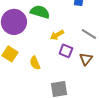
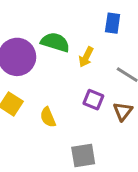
yellow arrow: (57, 35) -> (86, 57), moved, turned -32

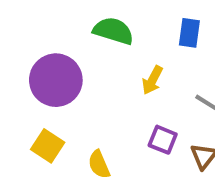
green semicircle: (55, 42) -> (113, 31), moved

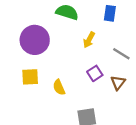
purple square: (163, 140) -> (95, 73), turned 35
yellow square: (48, 146) -> (30, 77), turned -36

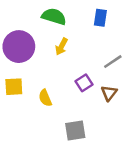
yellow arrow: (89, 40) -> (61, 47), moved
gray line: (121, 54) -> (113, 62), turned -66

